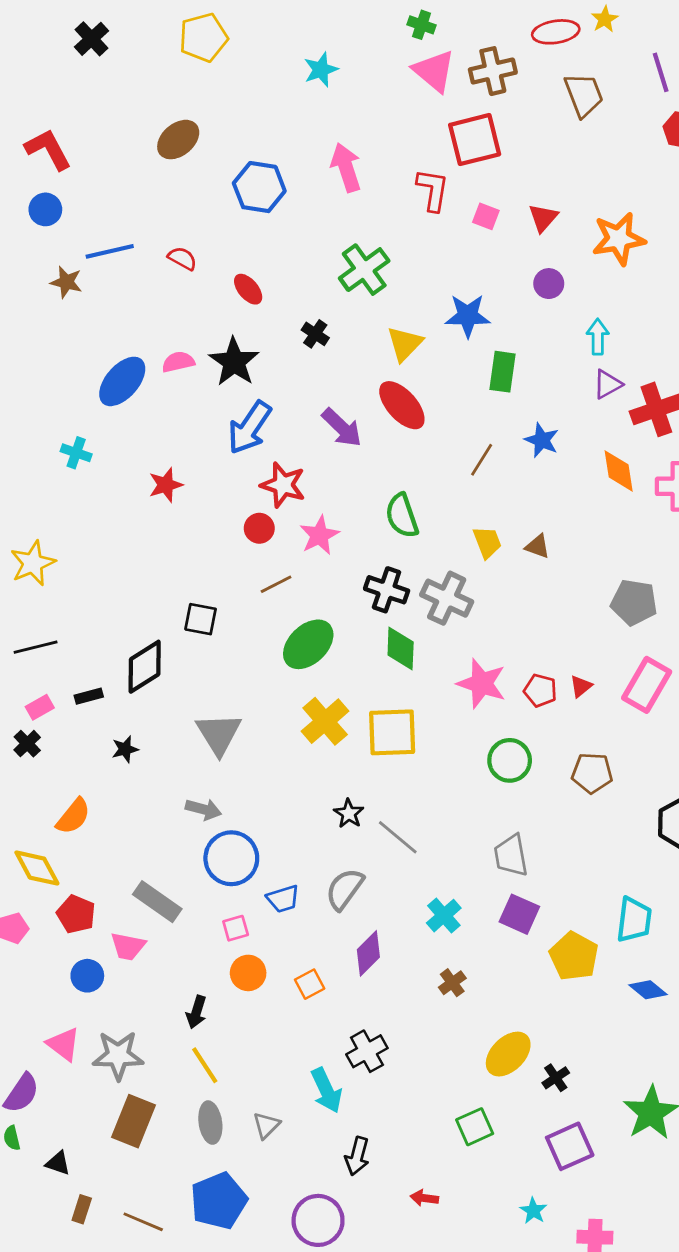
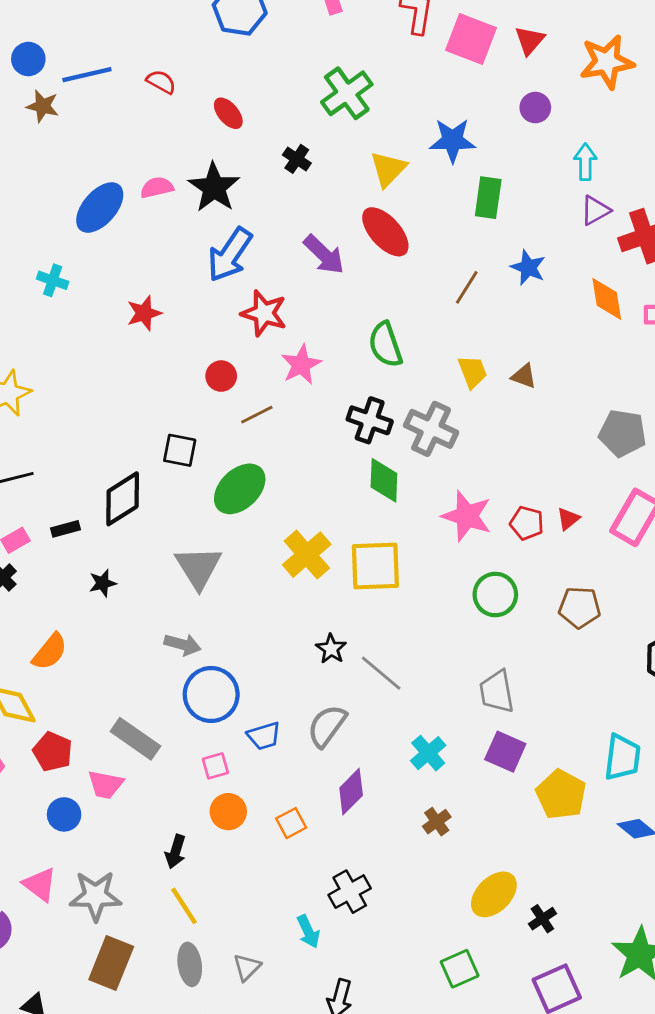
blue circle: (45, 209) -> (28, 59), moved
pink square: (486, 216) -> (471, 39), size x1.8
red circle: (259, 528) -> (221, 376), moved
green ellipse: (308, 644) -> (240, 489), moved
cyan arrow: (326, 1090) -> (308, 932), size x0.7

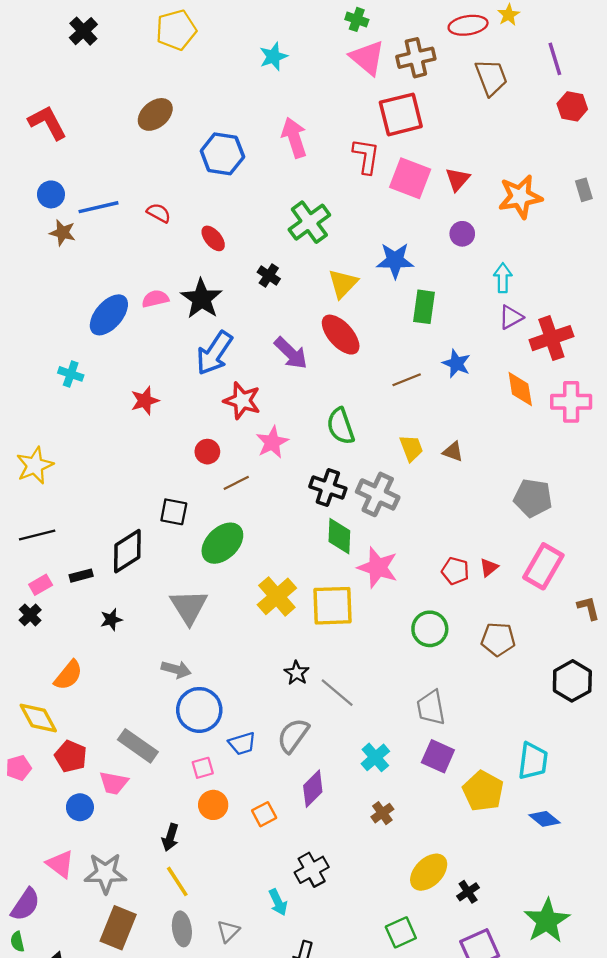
brown line: (467, 287) -> (407, 380), turned 36
pink star: (467, 516) -> (378, 567), moved

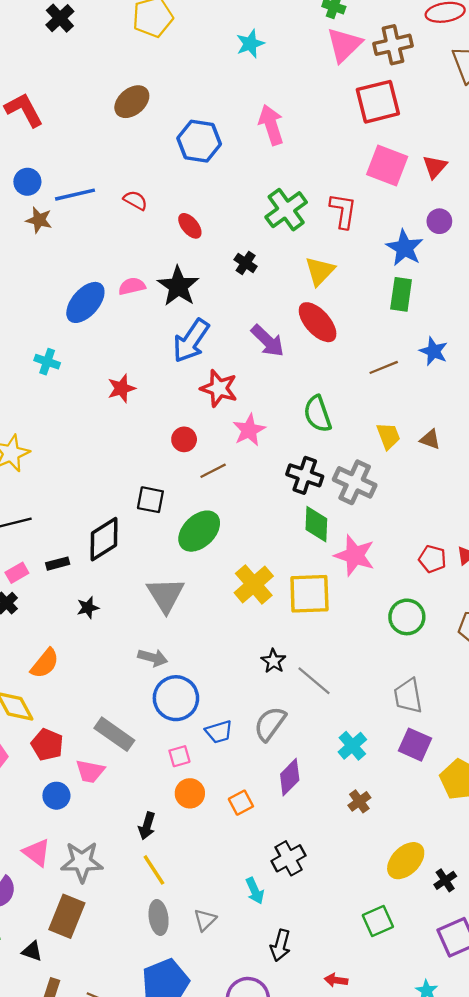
pink triangle: (367, 58) -> (344, 45), turned 36
red L-shape: (366, 156) -> (343, 211), moved
blue star: (395, 260) -> (405, 248), moved, turned 30
brown rectangle: (118, 928) -> (67, 916), moved

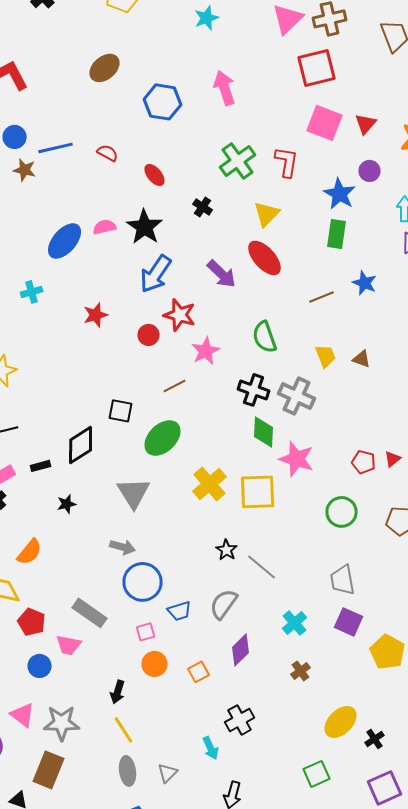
cyan cross: (47, 362) -> (32, 292), turned -35
red circle: (184, 439) -> (149, 335), moved

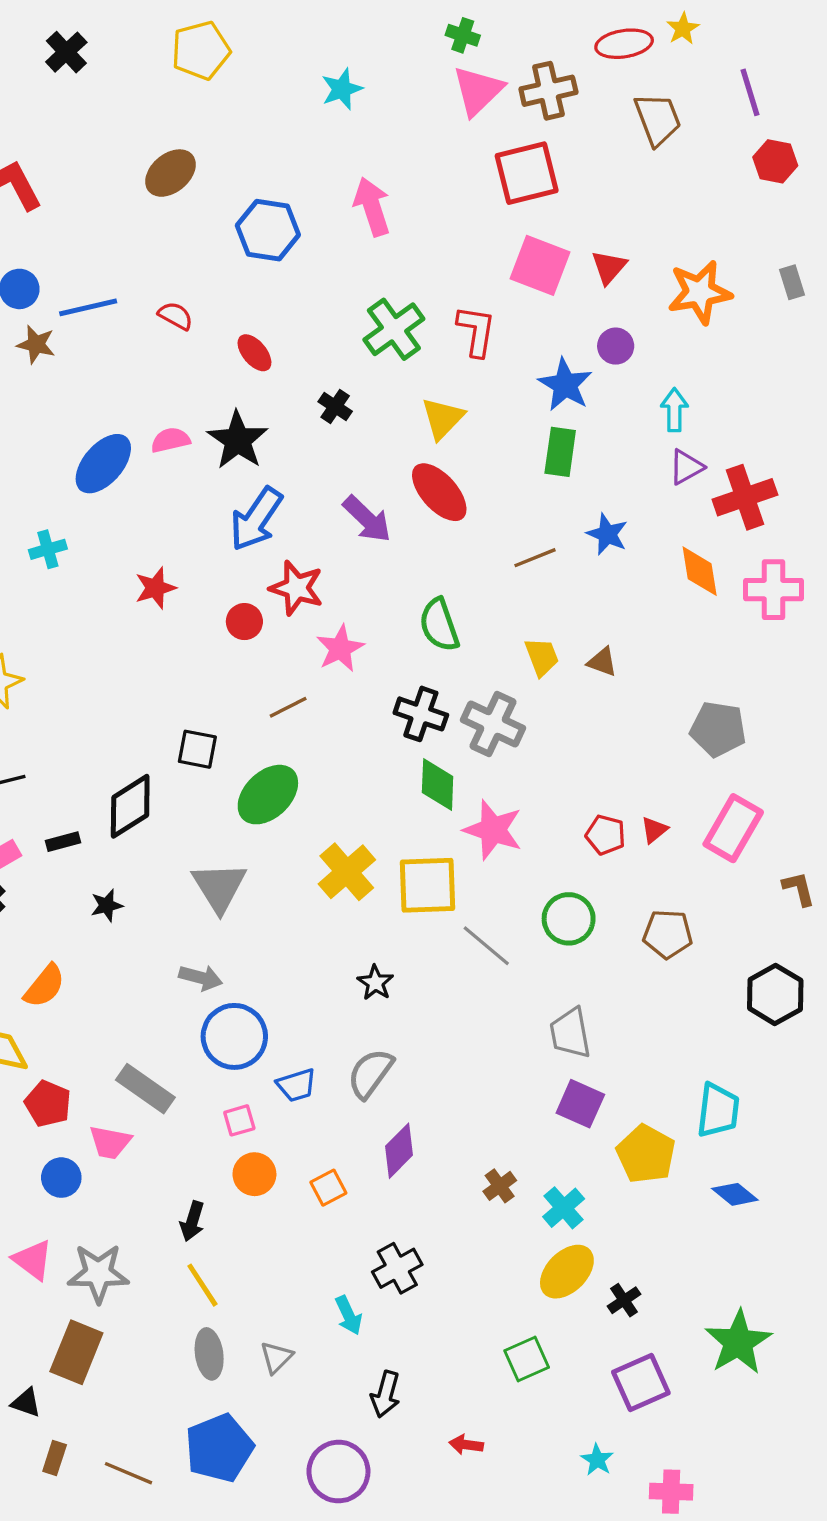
gray line: (262, 567) -> (486, 946), moved
cyan cross: (295, 623) -> (564, 1208), moved

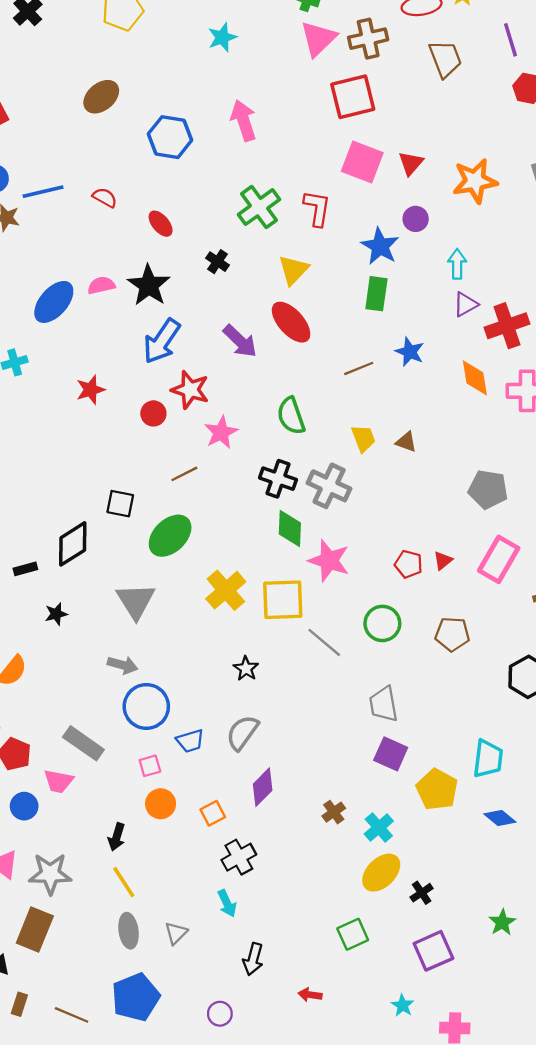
black cross: (397, 1268) -> (239, 857), moved
green star: (738, 1342) -> (502, 922), size x0.6
purple circle: (338, 1472) -> (220, 1014), size x0.6

